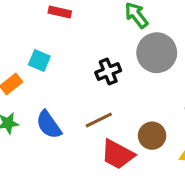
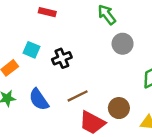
gray circle: (157, 53) -> (123, 44), size x0.7
black cross: (108, 72) -> (62, 58), moved

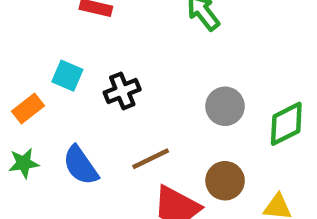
gray circle: (123, 44) -> (225, 106), moved

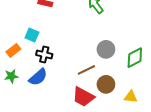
black cross: (122, 91) -> (44, 55), moved, turned 35
brown line: (151, 159) -> (86, 70), moved
blue semicircle: (81, 165) -> (38, 77), turned -96

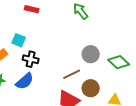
green diamond: (135, 58) -> (119, 62), turned 70

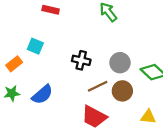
black cross: (31, 59) -> (81, 60), moved
brown circle: (91, 88) -> (122, 91), moved

